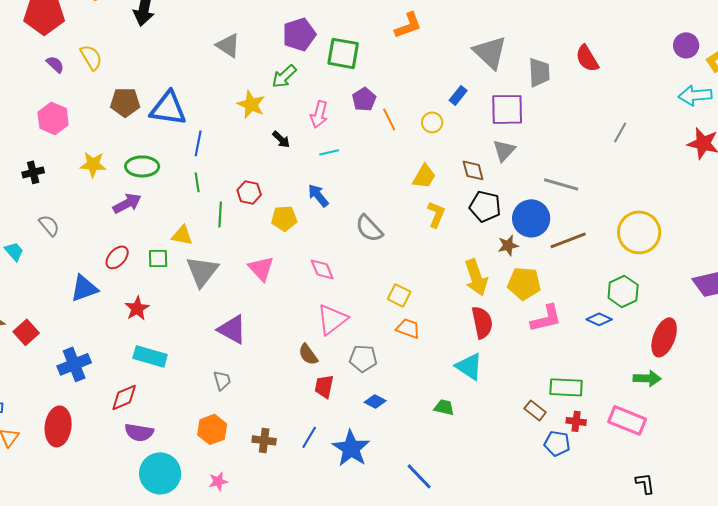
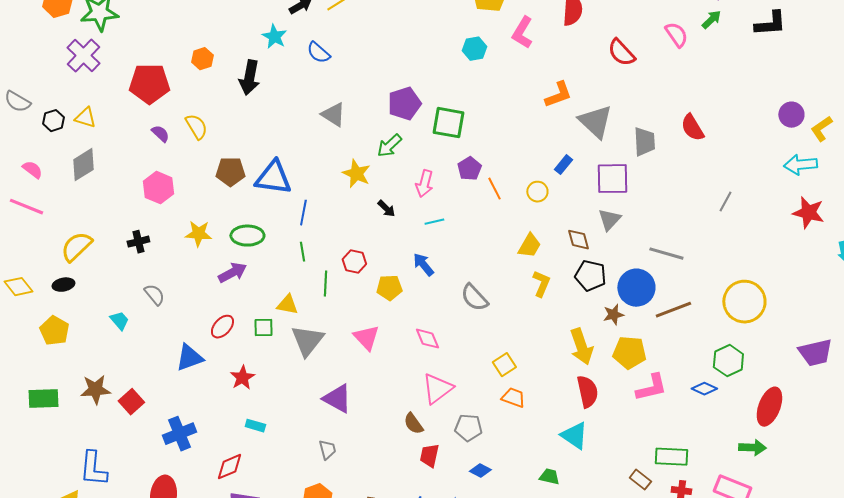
orange L-shape: (408, 25) -> (558, 95), moved
yellow square: (399, 295) -> (504, 365), turned 30
cyan rectangle: (150, 356) -> (255, 426), size x0.6

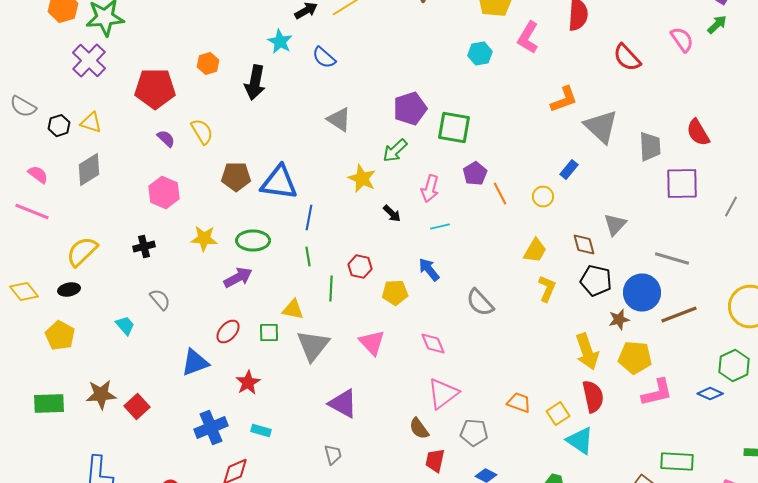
purple square: (612, 179) -> (682, 184), moved
yellow square: (504, 365) -> (558, 414), moved
blue cross: (179, 434) -> (211, 428), moved

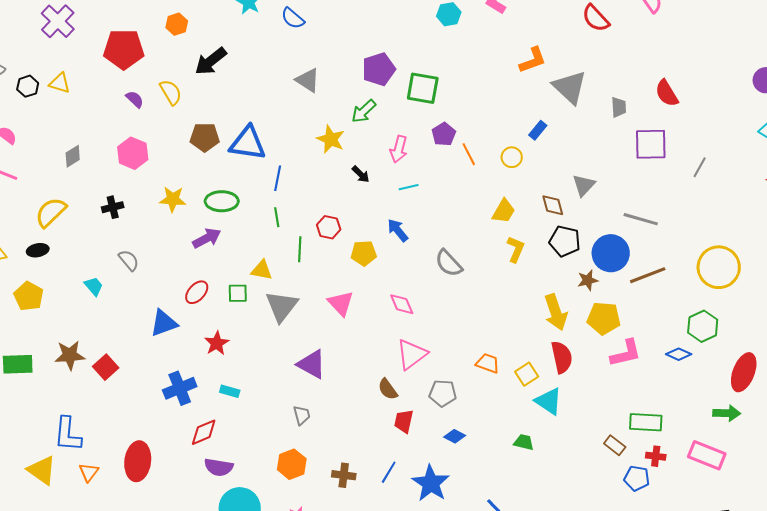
black arrow: (255, 83) -> (211, 61), moved, turned 40
gray trapezoid: (650, 147) -> (619, 107), size x0.7
gray diamond: (89, 170) -> (73, 156), moved, size x0.7

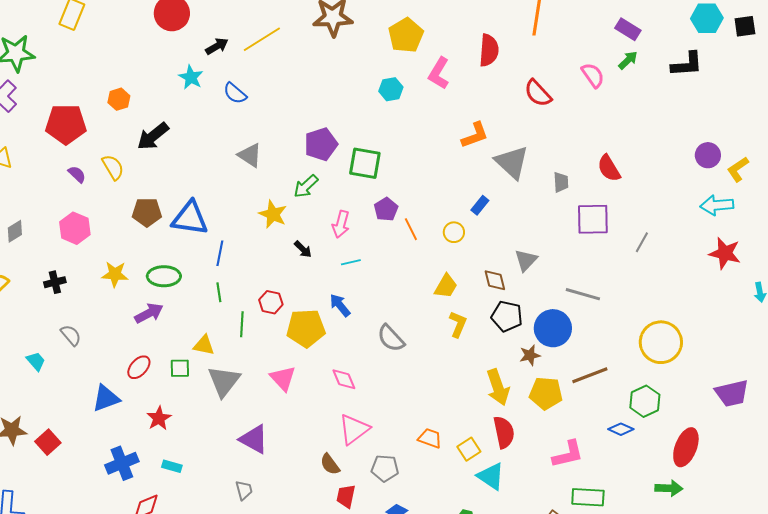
yellow pentagon: (364, 253) -> (306, 328), size x1.5
brown line: (648, 275) -> (590, 375), moved
pink L-shape: (626, 353) -> (568, 454), moved

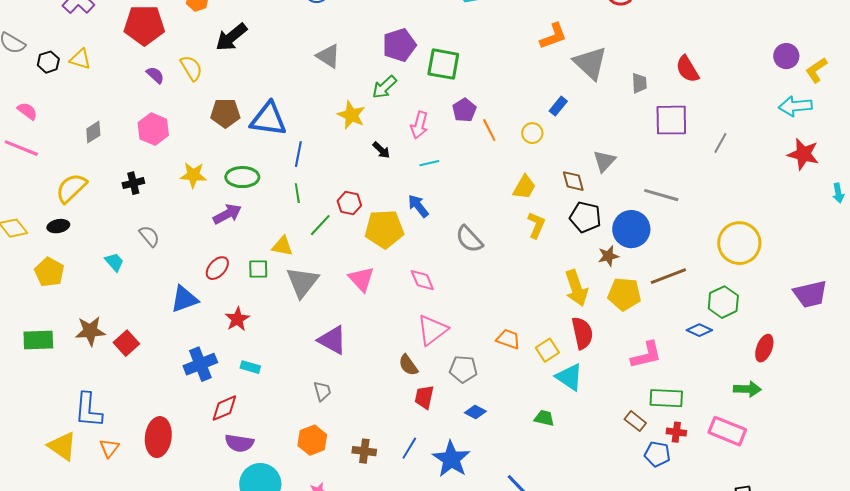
green line: (242, 324) -> (320, 225), turned 40
red ellipse: (686, 447) -> (764, 348), size x0.7

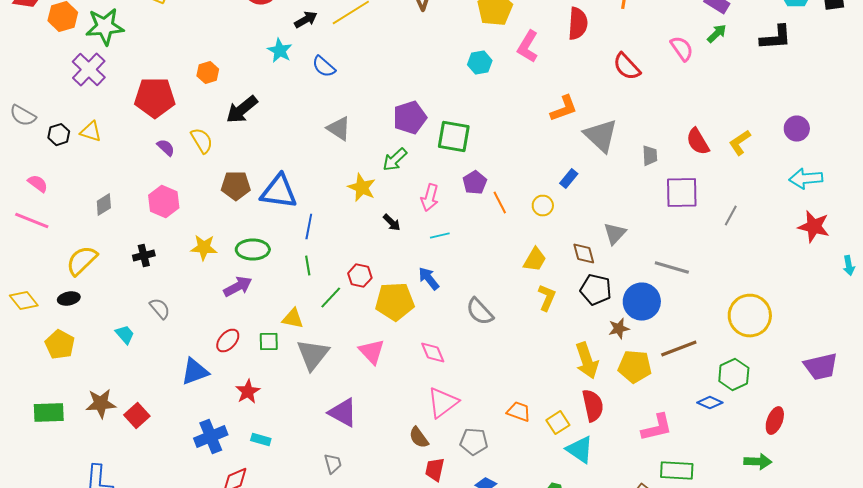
yellow L-shape: (816, 70) -> (740, 143), moved

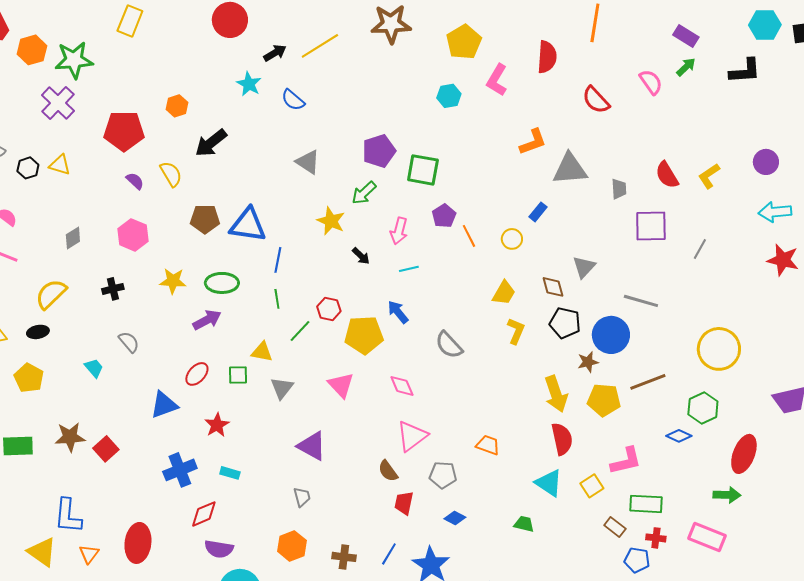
gray triangle: (601, 136) -> (570, 169), turned -48
gray triangle: (313, 355) -> (282, 388), size x0.7
red ellipse: (775, 421) -> (744, 454), size x1.4
yellow square: (558, 423) -> (592, 486), moved

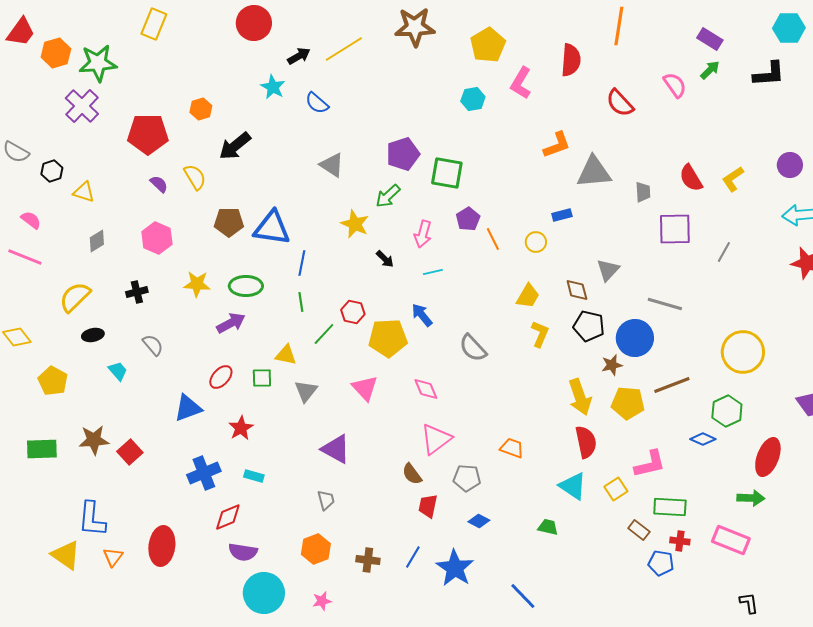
yellow triangle: (60, 165) -> (84, 192), moved
blue rectangle: (538, 212) -> (562, 215), turned 36
black ellipse: (38, 332) -> (93, 335), moved

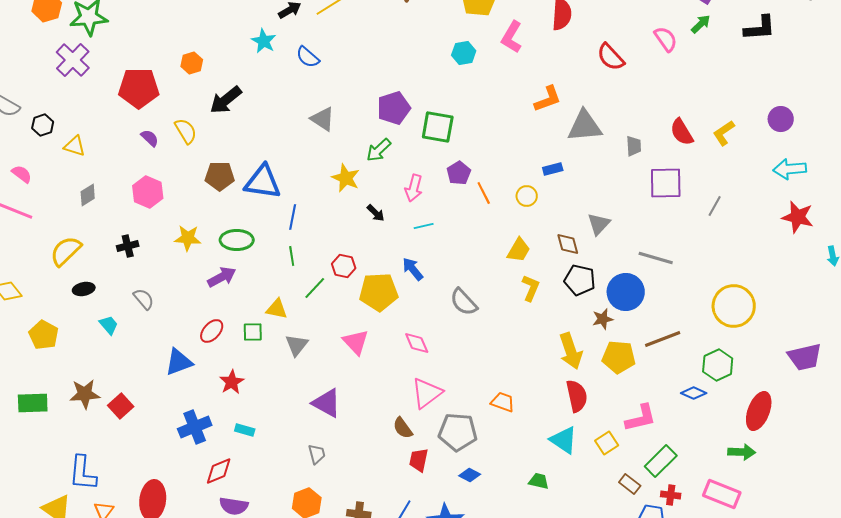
gray pentagon: (467, 478) -> (458, 432), size x1.4
green rectangle: (670, 507) -> (661, 461), turned -48

